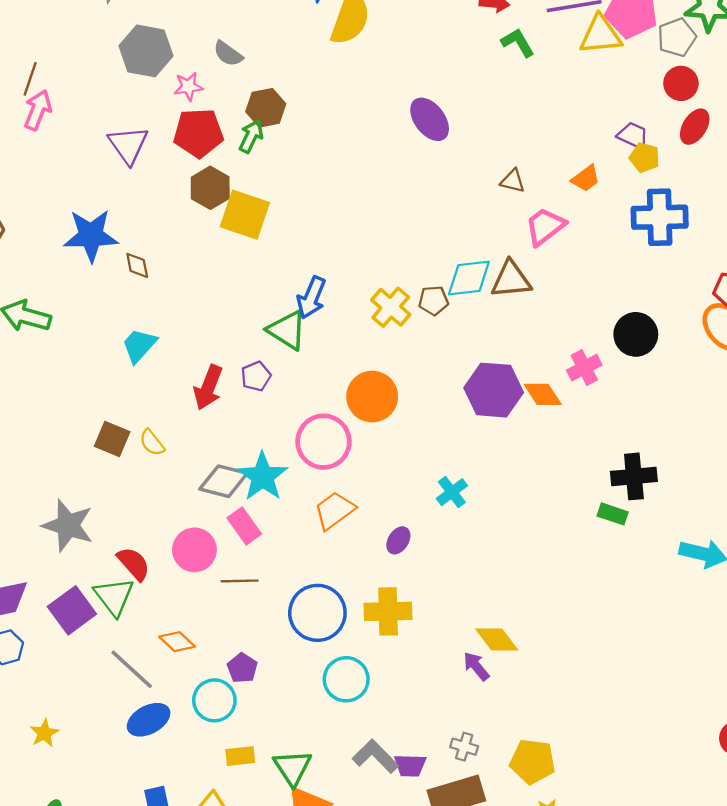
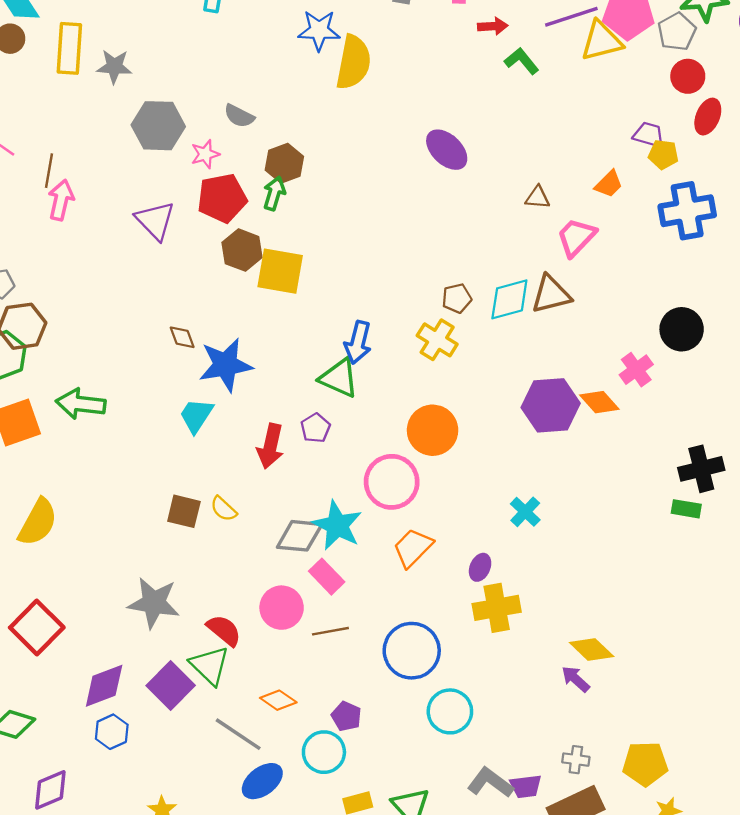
blue star: (91, 235) -> (226, 365), moved
brown pentagon: (433, 301) -> (457, 298), moved
yellow cross: (388, 611) -> (497, 608), moved

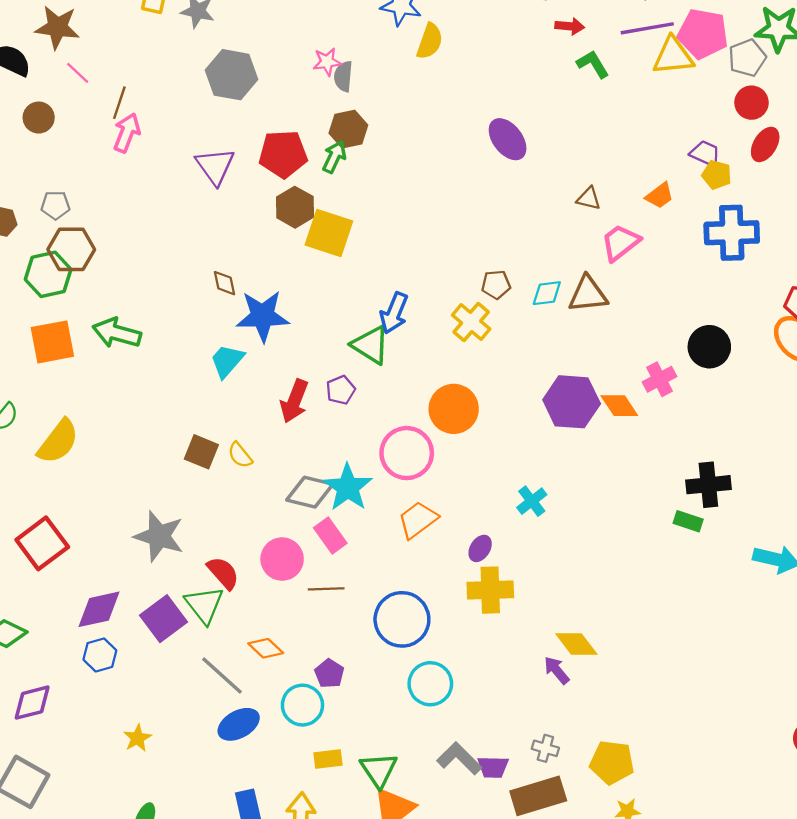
yellow semicircle: (353, 62) -> (430, 41), size x0.7
gray semicircle: (239, 116) -> (343, 76), moved, turned 60
pink star: (205, 154) -> (327, 62), moved
cyan diamond: (509, 299) -> (547, 293), size x0.7

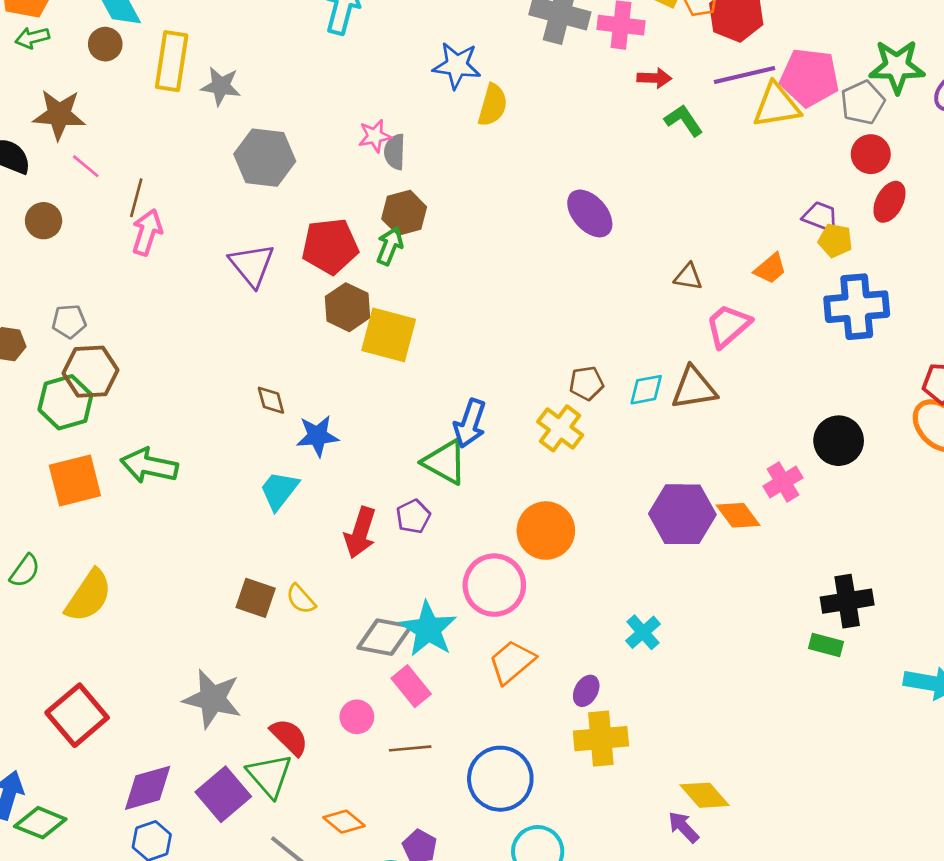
blue star: (263, 316) -> (317, 436), size x0.7
pink circle: (282, 559) -> (357, 717), size x0.7

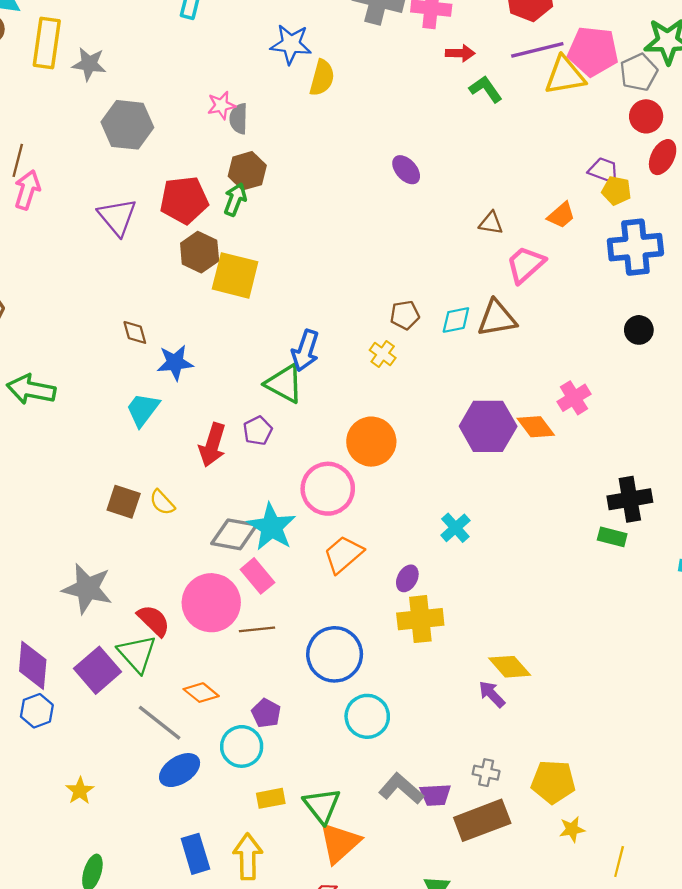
purple ellipse: (590, 213) -> (406, 170), size x0.7
yellow cross: (560, 428) -> (383, 354), size x0.7
black circle: (839, 441) -> (639, 330), moved, size x0.7
pink circle: (357, 717) -> (211, 603), size x2.0
purple diamond: (148, 788) -> (33, 665), turned -69

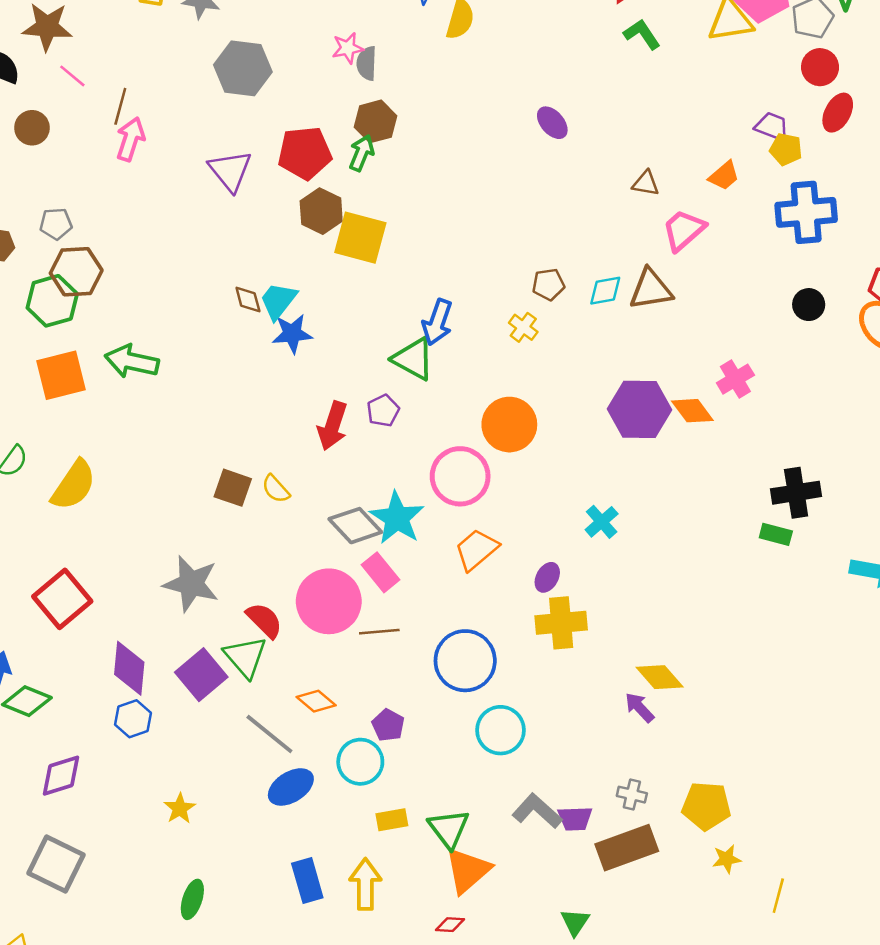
cyan trapezoid: (143, 410) -> (278, 301), moved
gray diamond: (234, 534) -> (355, 526), turned 36

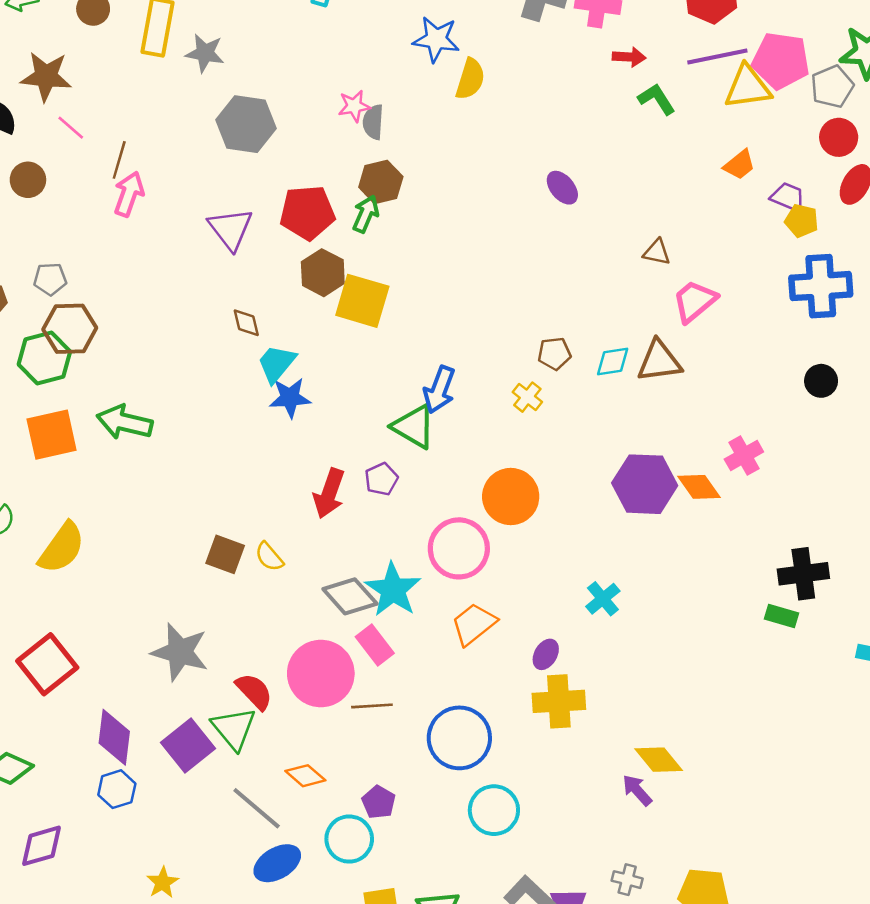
orange trapezoid: (724, 176) -> (739, 165), moved
brown diamond: (248, 300) -> (246, 323), moved

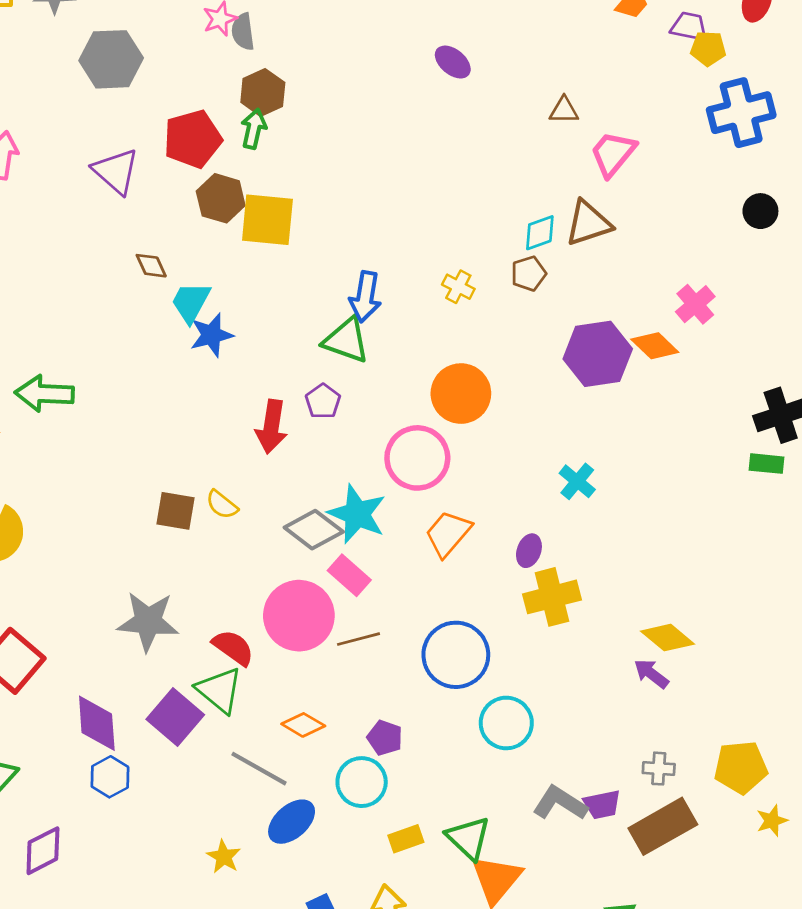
brown pentagon: (554, 354) -> (529, 274), moved
yellow star: (163, 882) -> (224, 857), moved

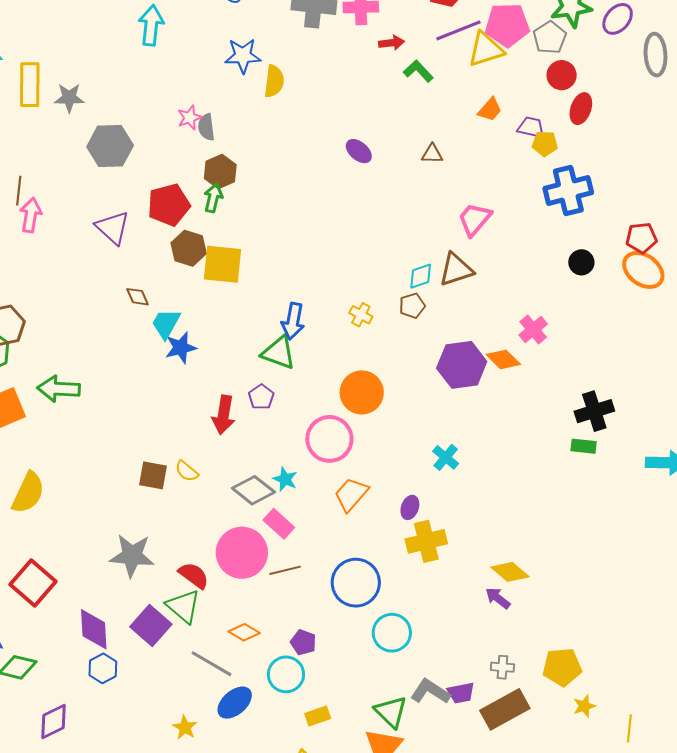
brown triangle: (564, 110) -> (432, 154), moved
cyan star: (357, 514) -> (285, 479), size x0.6
green triangle: (468, 838) -> (391, 712), moved

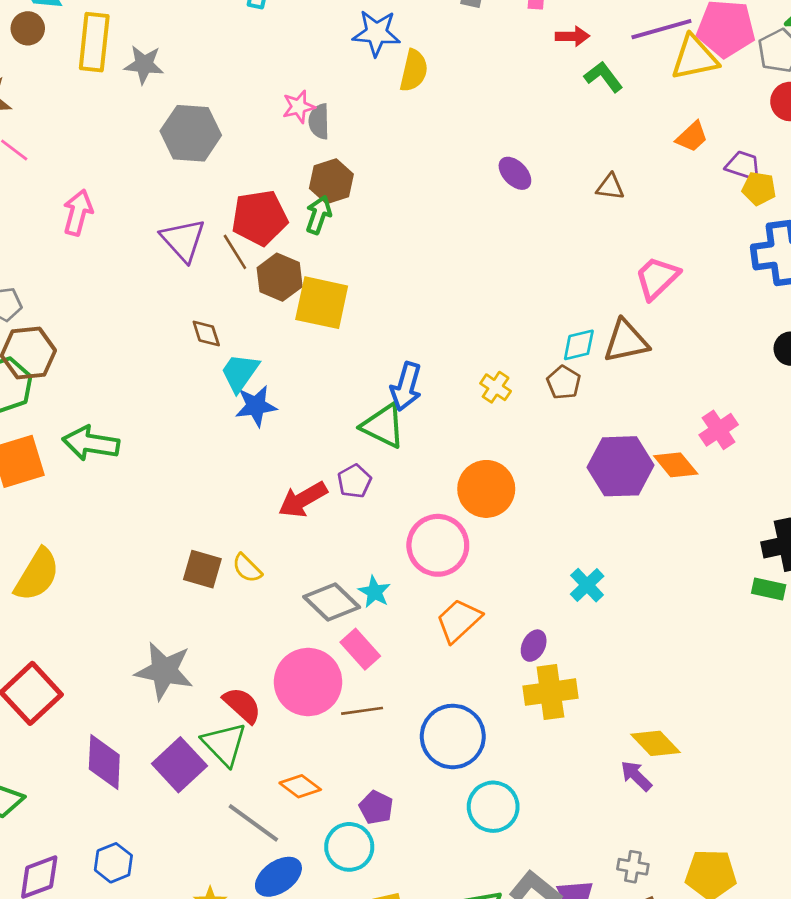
brown line: (19, 191) -> (235, 252), moved, turned -44
brown pentagon: (412, 306) -> (564, 382), turned -30
red arrow: (224, 415) -> (303, 500), turned 45
blue hexagon: (103, 668) -> (113, 863), moved

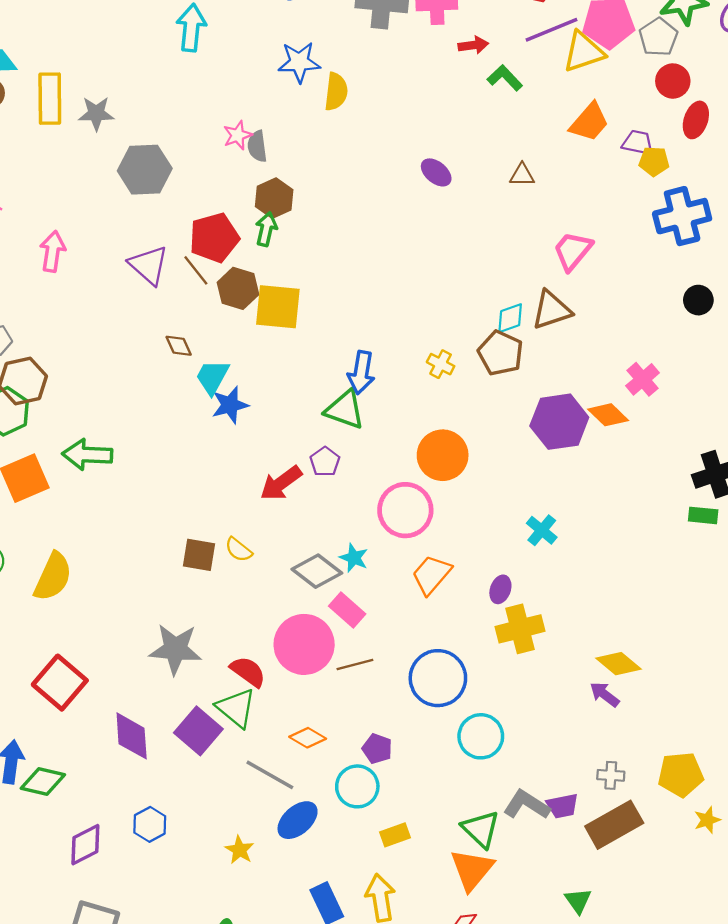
orange trapezoid: (692, 137) -> (589, 122), size x1.4
brown pentagon: (564, 382) -> (500, 353), size x1.5

